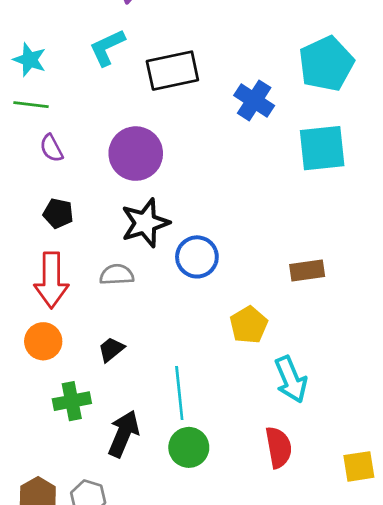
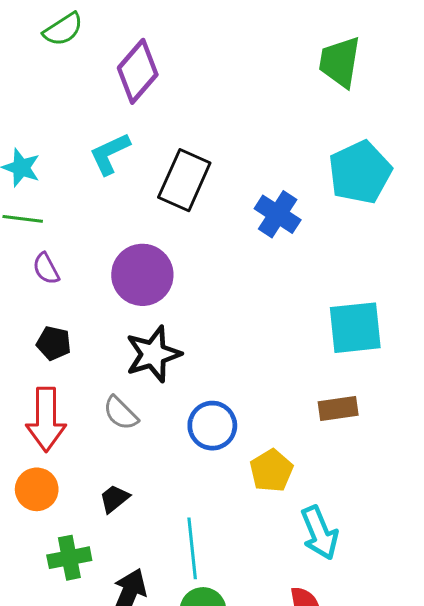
black rectangle: (172, 71) -> (184, 180), turned -54
cyan square: (322, 148) -> (355, 328), moved
blue circle: (197, 257) -> (212, 426), moved
gray semicircle: (117, 275) -> (121, 413), turned -132

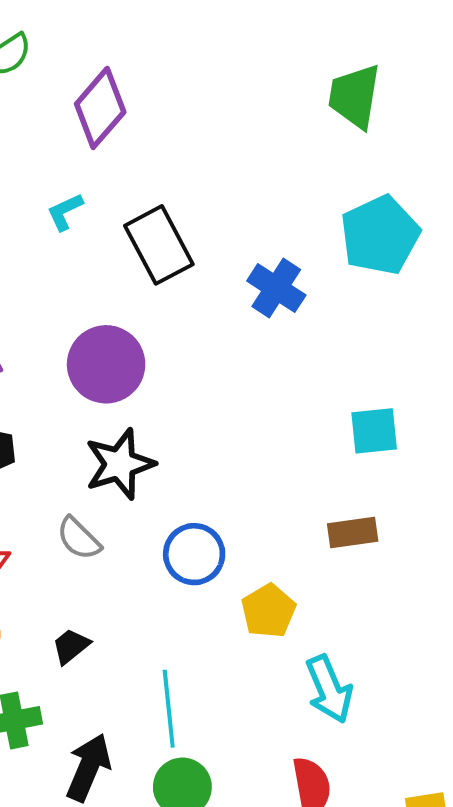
cyan L-shape: (110, 154) -> (65, 212), size x0.7
black rectangle: (184, 180) -> (159, 245), turned -52
cyan square: (355, 328) -> (374, 431), size x0.7

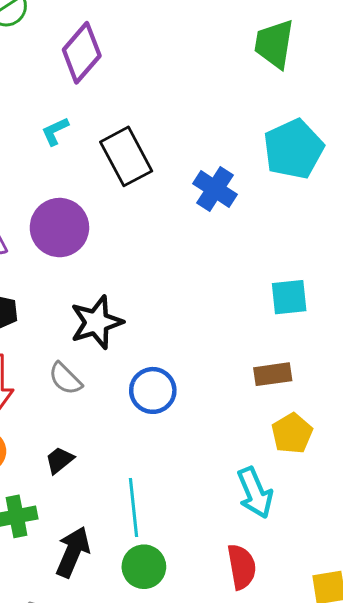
purple circle: (106, 364) -> (59, 228), moved
yellow pentagon: (268, 611) -> (292, 433), moved

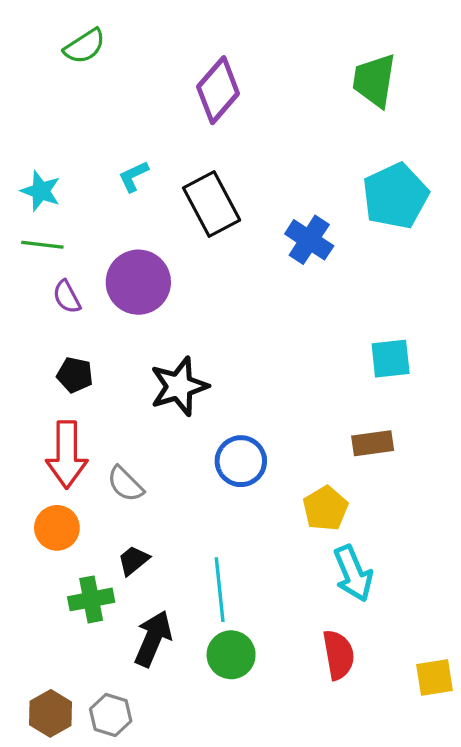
purple diamond: (82, 53) -> (218, 90), moved
gray semicircle: (65, 379) -> (125, 484), moved
yellow pentagon: (292, 433) -> (325, 508), moved
black trapezoid: (59, 460) -> (133, 560), moved

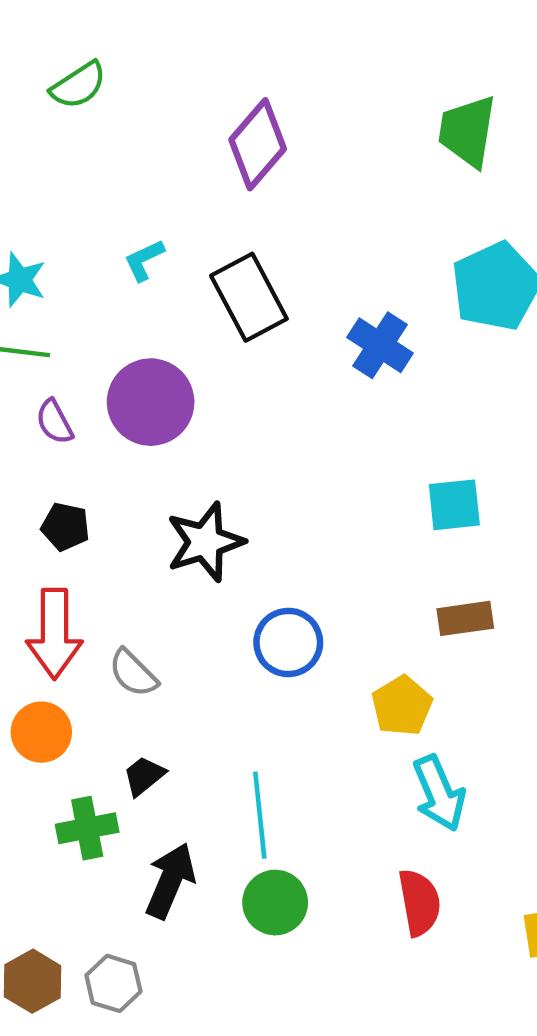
cyan square: (391, 359) -> (454, 505), moved

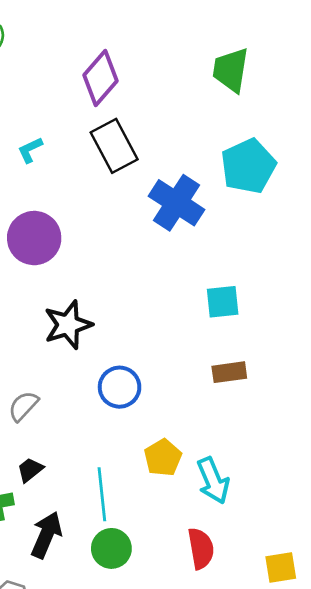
black rectangle: (249, 297) -> (114, 146), moved
blue cross: (380, 345) -> (176, 203), size x1.4
gray semicircle: (133, 673) -> (23, 406), turned 88
yellow pentagon: (402, 706) -> (163, 458), moved

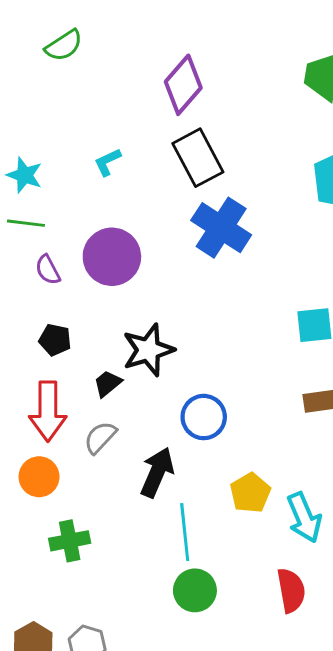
blue cross: (176, 203) -> (221, 228), moved
black trapezoid: (30, 470) -> (108, 384), moved
black arrow: (46, 535) -> (157, 472), moved

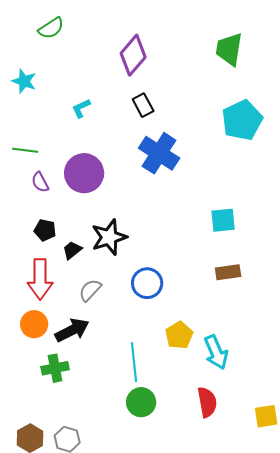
black rectangle: (198, 158) -> (143, 105), size x0.6
cyan star: (24, 175) -> (24, 81), moved
black trapezoid: (108, 384) -> (72, 250), moved
gray semicircle: (100, 437) -> (90, 290), moved
black arrow: (157, 472) -> (72, 330), moved, turned 40

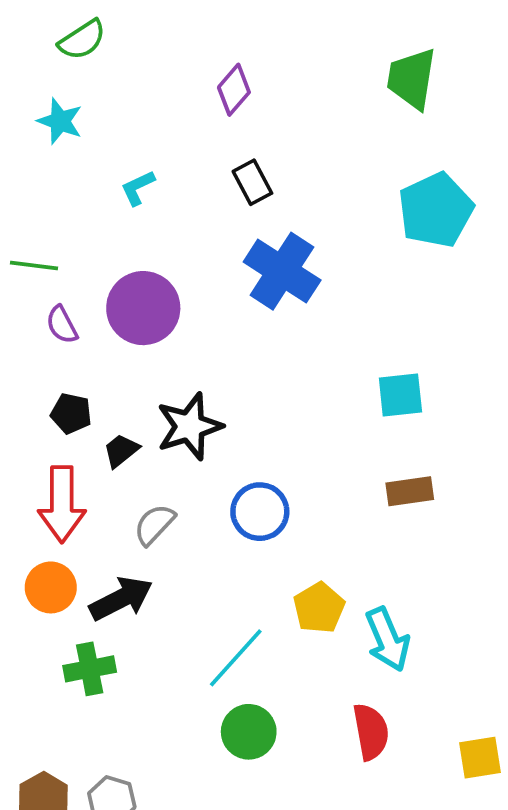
purple diamond: (133, 55) -> (234, 90), size x0.7
cyan star: (24, 81) -> (60, 121), moved
cyan line: (134, 362) -> (236, 658), turned 48

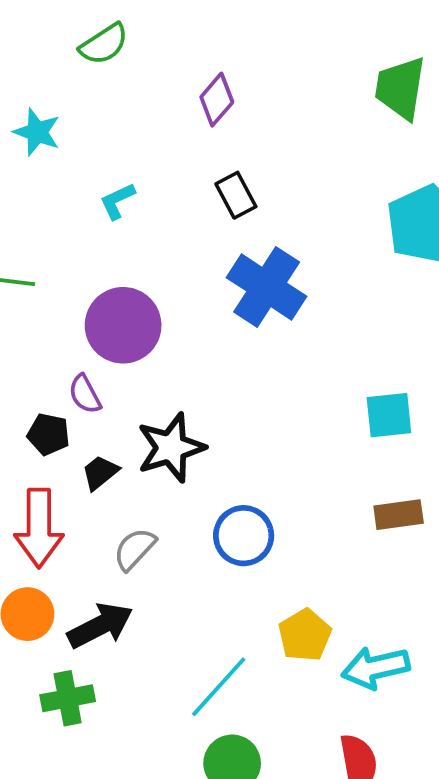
green semicircle: (82, 40) -> (104, 44), moved
purple semicircle: (62, 325) -> (85, 394), moved
cyan arrow: (387, 639) -> (376, 668), turned 100

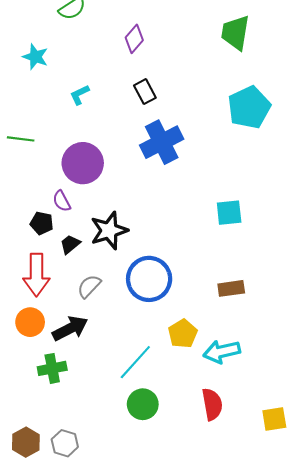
blue cross: (267, 287) -> (162, 142), turned 30
brown rectangle: (399, 515) -> (231, 288), moved
blue circle: (244, 536) -> (149, 279), size x1.4

